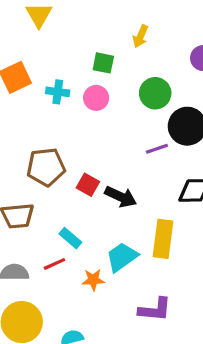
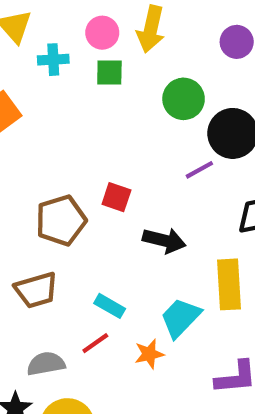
yellow arrow: (141, 36) -> (151, 29), size x1.5
cyan cross: (58, 92) -> (53, 60), moved
pink circle: (96, 98) -> (102, 33), moved
red square: (88, 185) -> (116, 197), moved

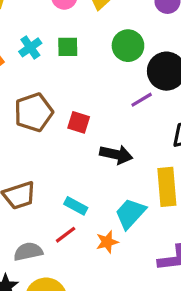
cyan cross: (53, 60) -> (30, 47), moved, turned -30
green square: (109, 72) -> (68, 47), moved
brown pentagon: (61, 220) -> (34, 112), moved

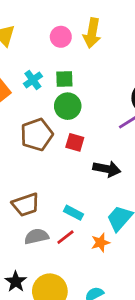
green circle: (128, 46) -> (68, 106), moved
gray semicircle: (28, 252) -> (36, 236), moved

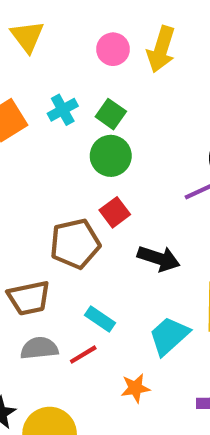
green square: (64, 79) -> (111, 114), turned 30
brown pentagon: (37, 135) -> (75, 244), moved
red square: (75, 142) -> (115, 212), turned 30
orange star: (100, 243) -> (135, 388), moved

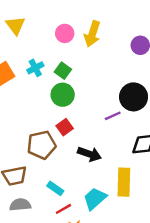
red line: (83, 355) -> (63, 209), moved

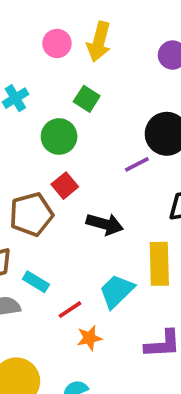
green square: (63, 71) -> (87, 99), moved
cyan rectangle: (55, 188) -> (36, 282), moved

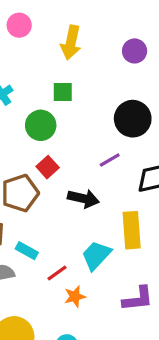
pink circle: (57, 43) -> (19, 25), moved
green square: (87, 99) -> (63, 92), turned -30
purple line: (137, 164) -> (110, 160), moved

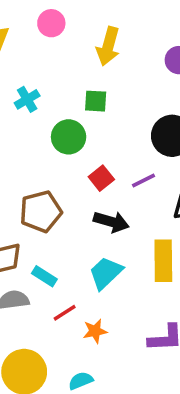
red square: (48, 167) -> (101, 178), moved
cyan trapezoid: (96, 255) -> (106, 273), moved
red line: (57, 273) -> (65, 313), moved

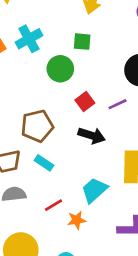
cyan cross: (27, 99) -> (29, 39), size x1.4
cyan trapezoid: (106, 273) -> (94, 190), moved
cyan rectangle: (44, 276) -> (44, 163), moved

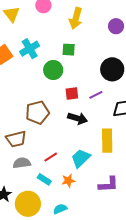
red square: (85, 101) -> (72, 93), turned 32
cyan rectangle: (44, 163) -> (44, 179), moved
red line: (53, 205) -> (51, 157), moved

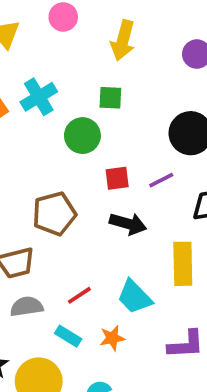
cyan trapezoid: (81, 158) -> (135, 297), turned -90

